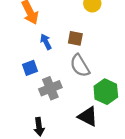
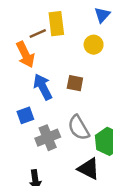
blue arrow: (46, 42) -> (43, 87), size x1.5
gray semicircle: (80, 66) -> (79, 128), moved

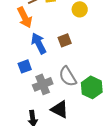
brown square: (75, 83) -> (65, 40), turned -32
black triangle: (89, 169) -> (60, 109), moved

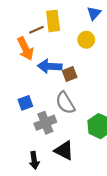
blue arrow: (39, 43) -> (50, 66), moved, turned -60
gray semicircle: (68, 76) -> (65, 103), moved

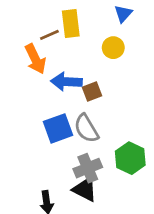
blue square: (25, 103) -> (58, 128), moved, size x1.5
gray cross: (45, 123) -> (88, 168), moved

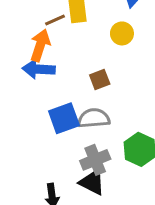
orange arrow: (35, 59) -> (40, 45), turned -136
blue arrow: (66, 82) -> (39, 69), moved
gray semicircle: (86, 128) -> (94, 118), turned 116

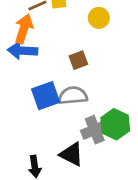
gray cross: (95, 160) -> (95, 130), moved

